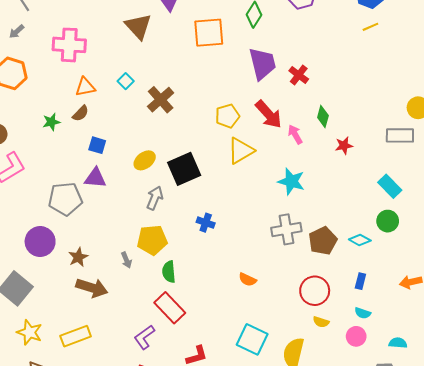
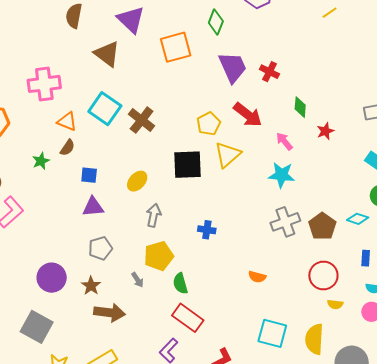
cyan square: (126, 81) -> (105, 109), size x2.0
orange triangle: (85, 87) -> (67, 121), turned 45
pink arrow: (295, 134) -> (284, 141), moved
black square: (184, 169) -> (187, 165), moved, turned 32
gray pentagon: (65, 199) -> (100, 248), moved, size x0.7

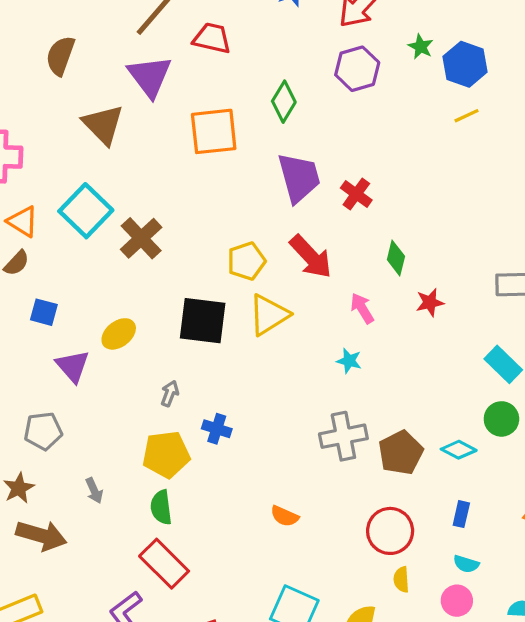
cyan star: (282, 175) -> (349, 361), size x0.6
purple triangle: (93, 207) -> (73, 366), moved, turned 45
gray arrow: (154, 215) -> (170, 393), moved, size x0.7
yellow pentagon: (159, 256) -> (166, 454), moved
yellow semicircle: (335, 304) -> (401, 580), turned 70

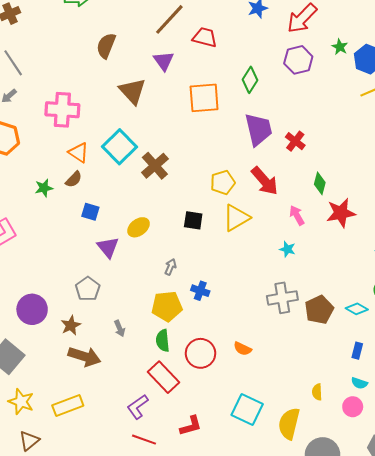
purple triangle: (150, 76) -> (164, 61), size x0.7
red star: (430, 302) -> (341, 213), size x1.6
black square: (203, 321) -> (193, 220), size x0.6
gray pentagon: (43, 431) -> (88, 289), turned -30
red circle: (390, 531) -> (201, 353), moved

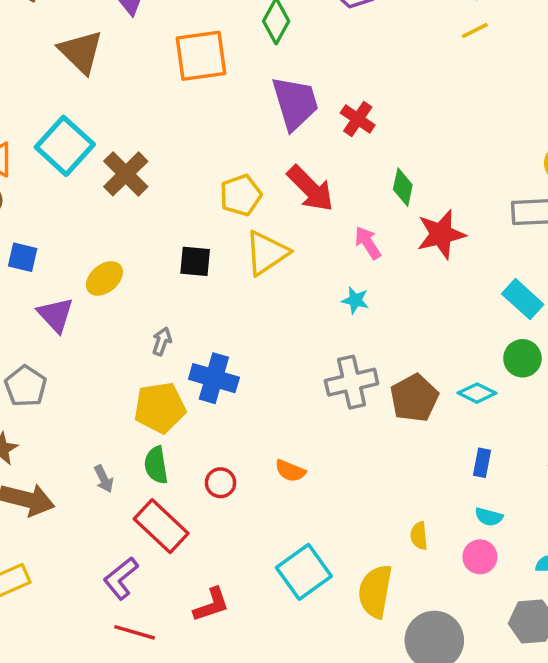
blue cross: (200, 291) -> (214, 378), size x1.5
gray arrow: (120, 328) -> (104, 479), moved
red circle: (201, 353) -> (221, 483), size x0.6
cyan square: (247, 409) -> (304, 572), turned 32

